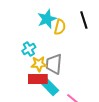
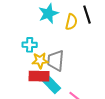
yellow semicircle: (60, 27) -> (71, 22), moved
cyan cross: (29, 49) -> (30, 45), turned 32

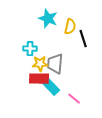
cyan star: (48, 14) -> (48, 19), turned -30
black line: (87, 15) -> (83, 39), moved

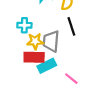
black line: (83, 39) -> (71, 26), moved
cyan rectangle: (51, 87) -> (47, 66), turned -72

